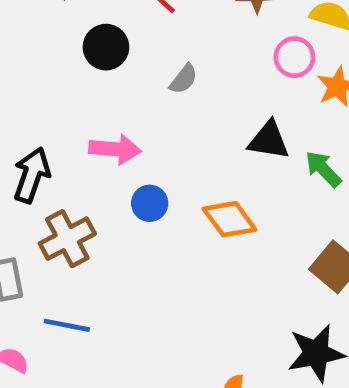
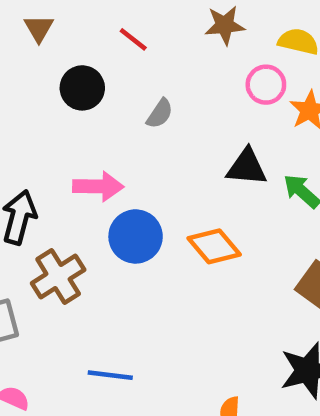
blue circle: (150, 203) -> (136, 236), size x1.5
blue line: (67, 325) -> (110, 375), moved

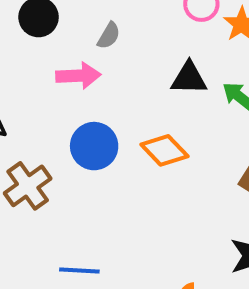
pink arrow: (98, 186) -> (78, 76), moved

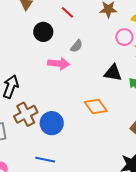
blue circle: (94, 146) -> (52, 123), moved

